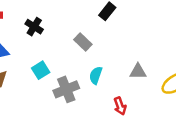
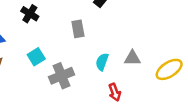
gray rectangle: (83, 42) -> (78, 29), turned 36
cyan semicircle: (96, 75) -> (102, 62), moved

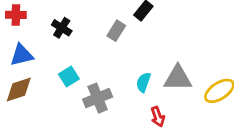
gray rectangle: (78, 29) -> (116, 31), moved, turned 42
gray triangle: (132, 58) -> (178, 78), size x1.5

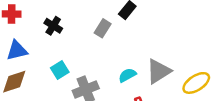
gray triangle: (178, 78) -> (159, 71), turned -32
cyan semicircle: (143, 82) -> (127, 75), turned 42

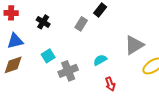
gray triangle: (159, 71) -> (134, 45), moved

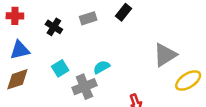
gray rectangle: (81, 24) -> (88, 18), moved, turned 40
cyan semicircle: (100, 60) -> (102, 67), moved

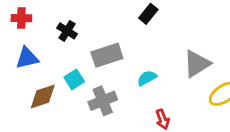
gray rectangle: (88, 18) -> (107, 55), moved, size x1.5
cyan semicircle: (102, 67) -> (147, 78), moved
brown diamond: (17, 79) -> (43, 97), moved

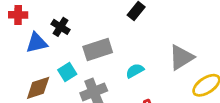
blue triangle: (27, 58) -> (37, 43), moved

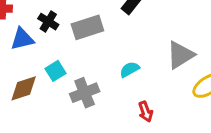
gray rectangle: (98, 49) -> (87, 27), moved

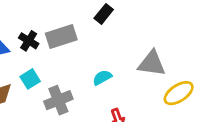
black cross: (48, 22) -> (29, 41), moved
gray triangle: (180, 55) -> (152, 63), turned 40

